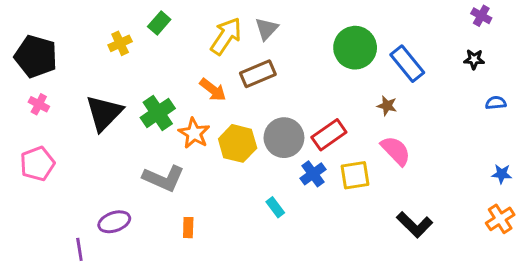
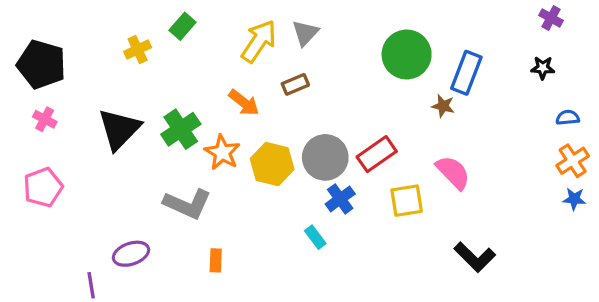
blue rectangle: (407, 64) -> (466, 73), turned 60
brown rectangle: (258, 74) -> (295, 84), size x0.7
brown star: (387, 106) -> (443, 106), moved
blue cross: (313, 174) -> (340, 199), moved
orange cross: (500, 219) -> (573, 161), moved

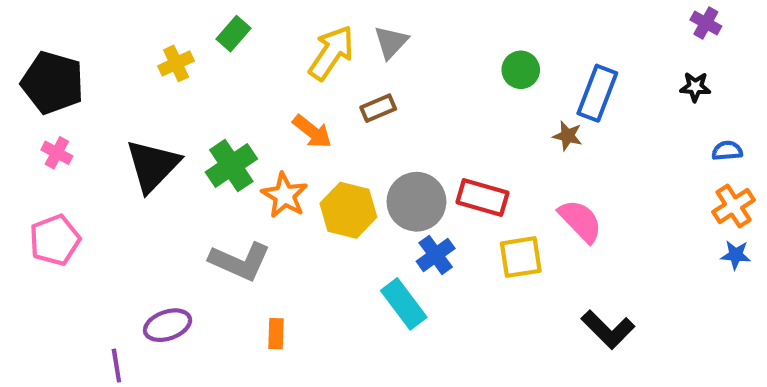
green circle: (407, 54) -> (521, 70), size x0.6
red rectangle: (377, 154) -> (482, 197), turned 51
cyan rectangle: (315, 237) -> (404, 304), size x1.6

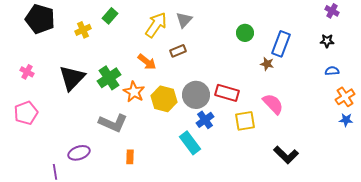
black pentagon: (53, 83) -> (40, 19), moved
blue semicircle: (727, 151) -> (332, 71), moved

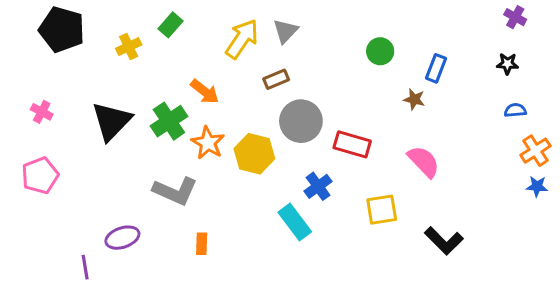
blue rectangle: (281, 44) -> (436, 68), size x0.7
orange arrow: (147, 62) -> (205, 92), moved
gray circle: (196, 95) -> (301, 121), moved
yellow square: (245, 121) -> (382, 210), moved

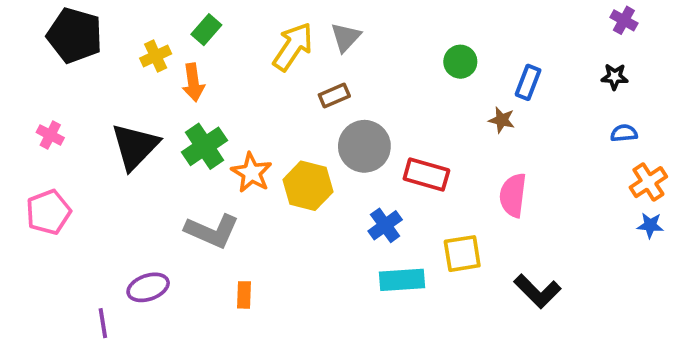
orange arrow: (205, 92) -> (193, 82), moved, turned 44
pink semicircle: (424, 161) -> (513, 195), turned -129
cyan rectangle: (295, 222) -> (402, 280), moved, turned -57

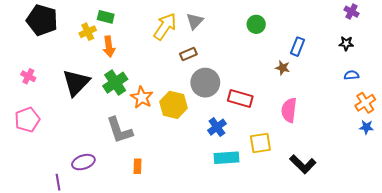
green rectangle: (206, 30) -> (106, 17), moved, turned 63
green circle: (460, 62) -> (256, 24), moved
gray L-shape: (212, 231) -> (119, 130), turned 48

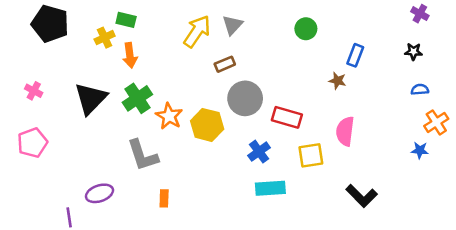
blue star: (366, 127) -> (420, 150), moved
yellow square: (260, 143) -> (311, 155), moved

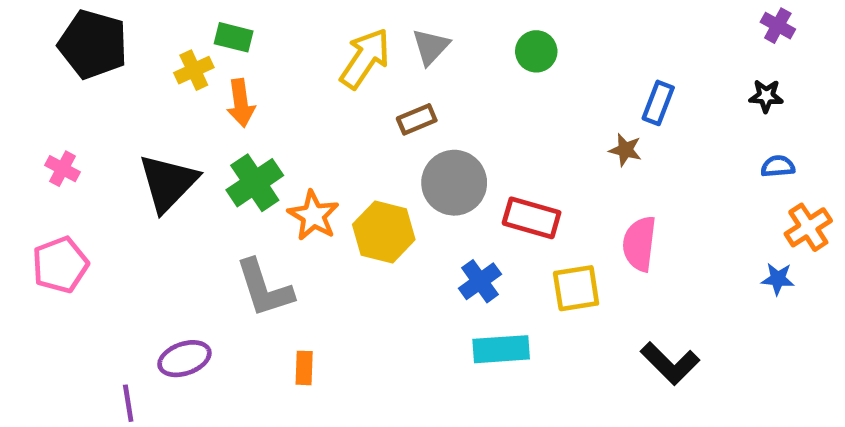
green circle: (306, 29) -> (536, 51), moved

